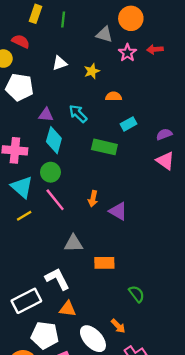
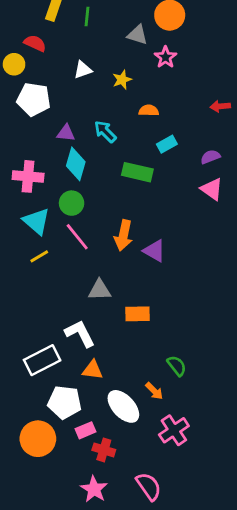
red arrow: (155, 49) -> (220, 106), moved
orange arrow: (93, 199) -> (123, 235), size x1.5
green semicircle: (137, 294) -> (177, 366), moved

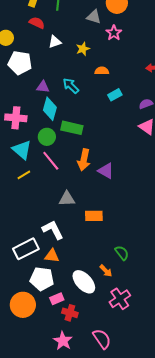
red semicircle: (35, 43) -> (37, 23), moved
green rectangle: (137, 172) -> (72, 128), moved
orange triangle: (93, 370) -> (52, 256), moved

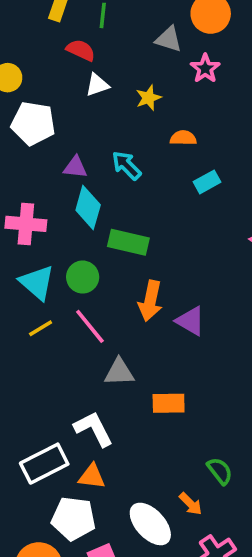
red semicircle: (37, 23) -> (81, 50), moved
green circle: (47, 137) -> (83, 277), moved
pink line: (51, 161) -> (90, 326), moved

